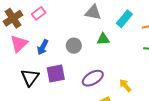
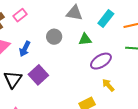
gray circle: (74, 46) -> (54, 37), moved
purple square: (56, 74) -> (38, 75), turned -30
purple ellipse: (93, 78) -> (101, 61), moved

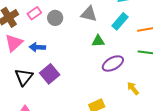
gray circle: (54, 37) -> (55, 18), moved
blue arrow: (25, 49) -> (37, 47), turned 63
yellow arrow: (108, 85) -> (133, 88), moved

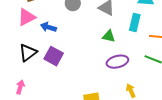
cyan rectangle: (120, 21) -> (135, 23), turned -42
purple square: (50, 74) -> (54, 56), turned -36

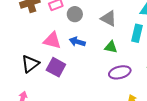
pink triangle: (27, 17) -> (52, 41), moved, turned 42
blue arrow: (48, 27) -> (77, 42), moved

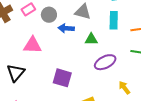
blue arrow: (77, 42) -> (66, 28), moved
purple square: (56, 67) -> (62, 78), moved

